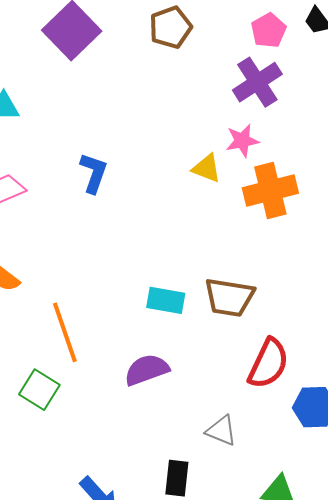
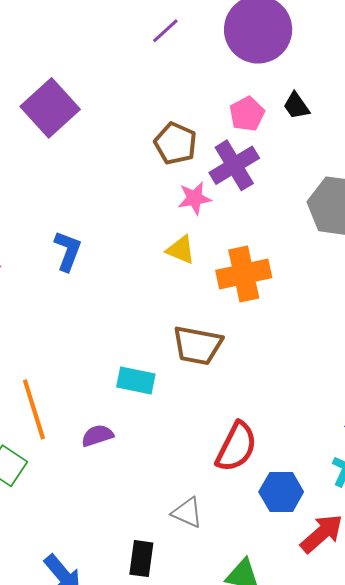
brown pentagon: (171, 27) -> (175, 143), moved, turned -30
pink star: (242, 141) -> (194, 198), moved
brown trapezoid: (229, 297) -> (197, 345), moved
purple semicircle: (147, 370) -> (97, 436), moved, size x0.7

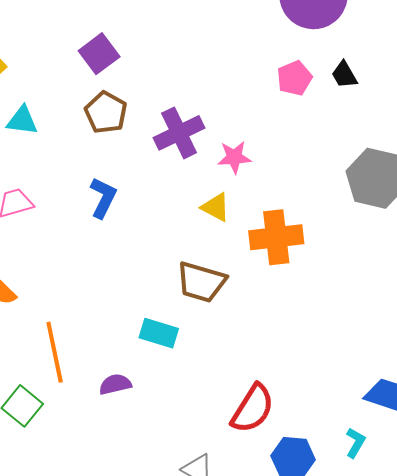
purple square: (50, 108) -> (99, 54), size x0.7
brown pentagon: (175, 143) -> (106, 112), moved
purple cross: (234, 165) -> (179, 133), moved
brown trapezoid: (197, 345) -> (201, 282), moved

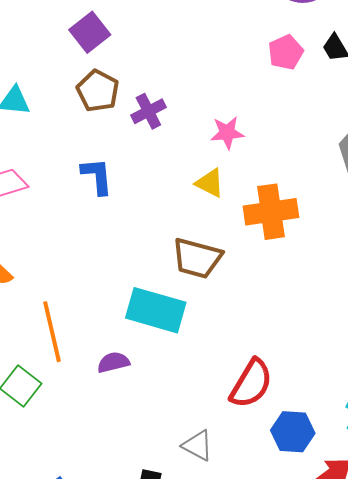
purple cross: (179, 133) -> (148, 111), moved, size x0.7
blue L-shape: (103, 198) -> (97, 176), turned -30
cyan rectangle: (159, 333) -> (156, 310), size x1.5

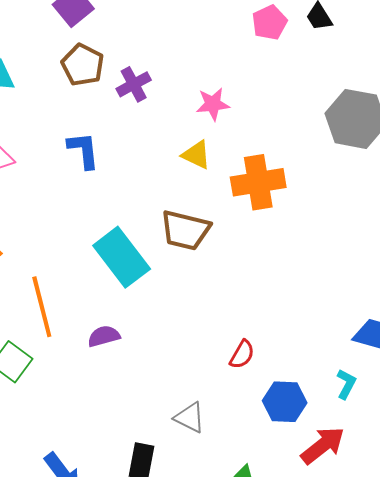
cyan rectangle: (156, 310) -> (122, 257), moved, turned 38
red semicircle: (251, 384) -> (242, 354), size x0.6

